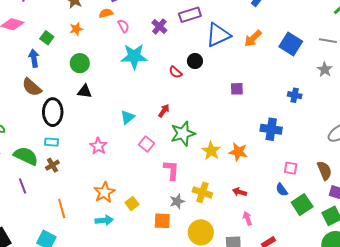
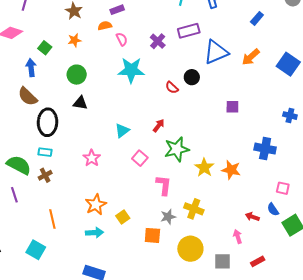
red arrow: (240, 192) -> (252, 217), moved

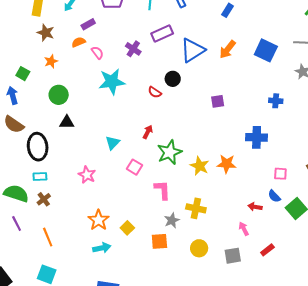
orange line: (52, 219) -> (48, 237), moved
yellow circle: (190, 249) -> (199, 248), size x0.7

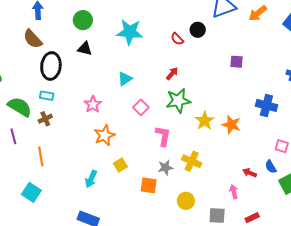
cyan star: (112, 82) -> (130, 32), moved
red arrow: (148, 132) -> (172, 74), moved
orange star: (99, 220) -> (104, 135), moved
cyan arrow: (102, 248) -> (91, 179), turned 114

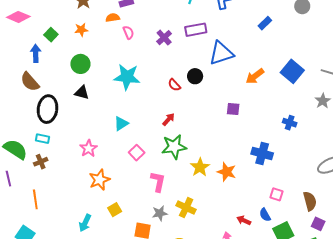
orange arrow: (258, 13) -> (255, 76), moved

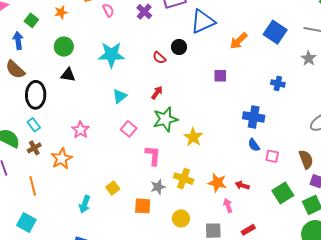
cyan triangle: (121, 124) -> (120, 96), moved
cyan rectangle: (43, 139) -> (34, 125), turned 48
orange star: (227, 172) -> (217, 183), moved
orange star: (99, 180) -> (62, 159), moved
blue semicircle: (265, 215) -> (254, 145), moved

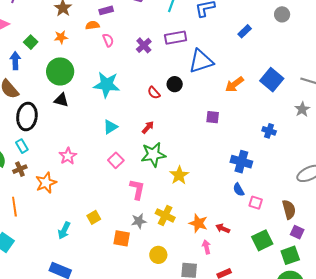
green circle: (64, 47) -> (60, 71), size x1.4

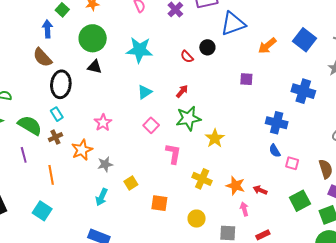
blue cross: (269, 131) -> (303, 91), size x1.6
gray star: (139, 221) -> (105, 164), moved

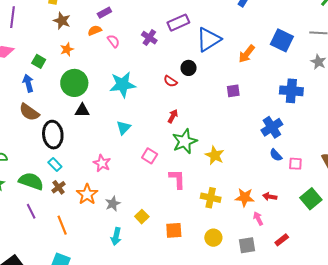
cyan triangle: (145, 92) -> (124, 128), moved
blue cross: (277, 123) -> (272, 127), turned -35

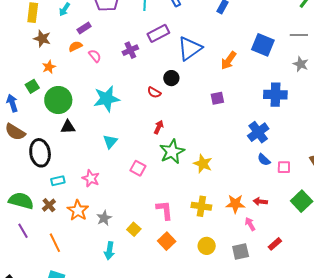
purple cross: (149, 38) -> (130, 50), turned 35
green square: (39, 61) -> (32, 86), moved, turned 32
cyan rectangle: (55, 164) -> (58, 181), moved, turned -56
pink L-shape: (177, 179) -> (165, 210), moved
orange square: (174, 230) -> (167, 241), turned -36

